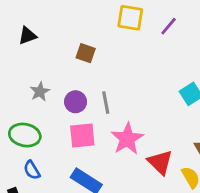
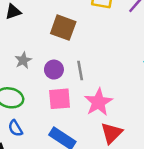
brown square: (86, 53) -> (63, 28), size x1.5
red triangle: (160, 162) -> (112, 133), moved, turned 30

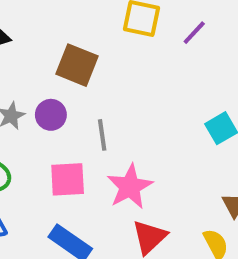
purple circle: (54, 70) -> (51, 115), moved

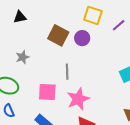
purple circle: (51, 115) -> (82, 38), moved

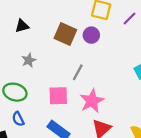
black triangle: (20, 17) -> (22, 26), moved
gray line: (67, 72) -> (78, 72), turned 35

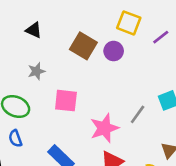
black triangle: (22, 26) -> (34, 30), turned 32
gray line: (78, 72) -> (138, 114), moved
pink square: (58, 96) -> (66, 101), moved

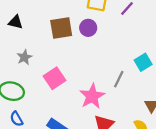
brown square: (83, 46) -> (61, 28), turned -30
pink square: (66, 101) -> (54, 78), turned -30

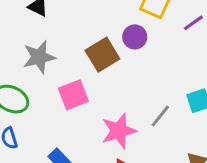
brown square: (61, 28) -> (102, 55), moved, turned -35
gray star: (24, 57) -> (39, 57), size x1.5

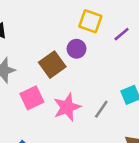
pink star: (119, 131) -> (67, 107), moved

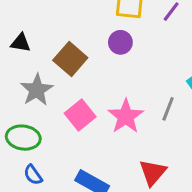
brown square: (52, 65) -> (70, 59), moved

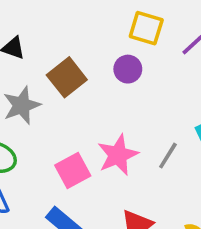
pink square: (80, 115) -> (73, 171), moved

